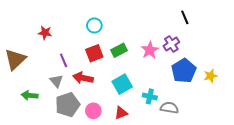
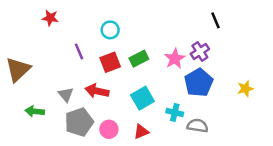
red star: (45, 33) -> (50, 18), moved
purple line: (64, 60) -> (79, 51), moved
blue pentagon: (184, 71) -> (199, 83), moved

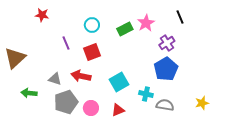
green rectangle: (139, 59) -> (125, 29), moved
pink star: (175, 59) -> (146, 23), moved
yellow star: (245, 89) -> (202, 103), moved
gray triangle: (66, 95) -> (55, 79), turned -32

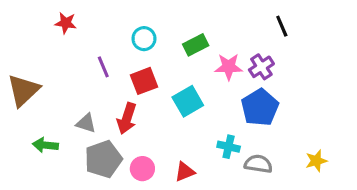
pink star: (146, 23) -> (229, 67), moved, turned 30
red arrow: (81, 76) -> (127, 118), turned -84
cyan square: (119, 82) -> (188, 101), moved

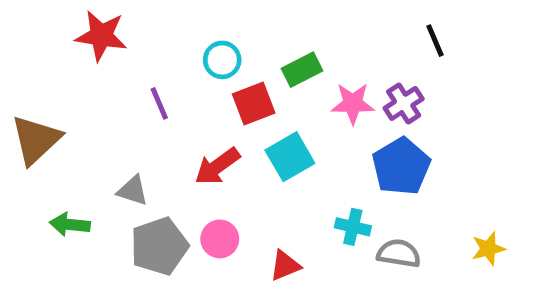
red star: (66, 23) -> (101, 36), size x1.5
red square: (144, 81) -> (254, 103), moved
red arrow: (127, 118) -> (217, 166), moved, turned 36
pink circle: (142, 169) -> (220, 239), moved

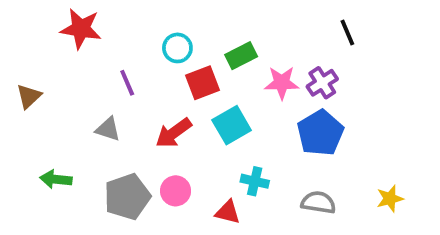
brown triangle: (36, 140) -> (29, 96), moved, size x0.6
gray triangle: (133, 191) -> (108, 129), moved
cyan cross: (353, 227) -> (255, 181), moved
red triangle: (285, 266) -> (228, 212), turned 36

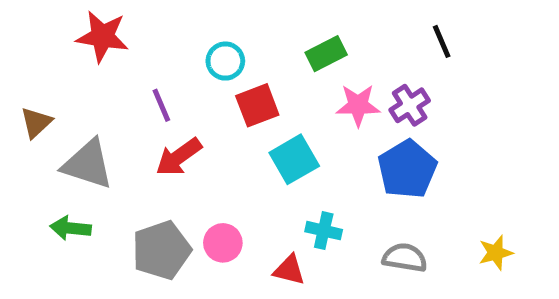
green rectangle: (241, 56) -> (326, 54), moved
gray triangle: (108, 129) -> (88, 164), moved, size x1.6
red arrow: (174, 133) -> (179, 157), moved

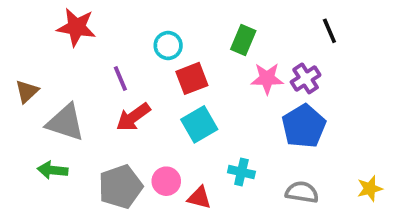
green rectangle: (326, 54) -> (243, 40), turned -40
cyan square: (294, 159) -> (199, 124), moved
red triangle: (289, 270) -> (199, 198), moved

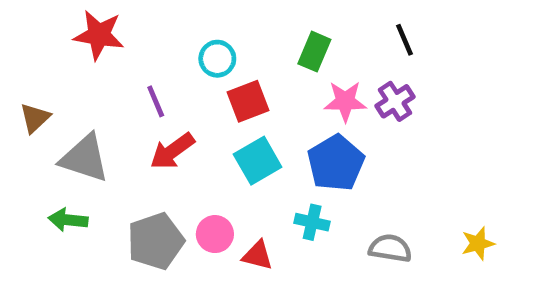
black line: (329, 31) -> (404, 40), moved
blue pentagon: (304, 126) -> (336, 163), moved

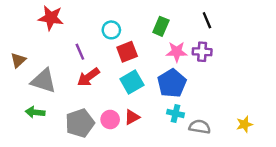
purple cross: (395, 101) -> (202, 52), turned 36
cyan cross: (312, 222) -> (175, 113), moved
red triangle: (258, 255) -> (132, 117), moved, turned -42

